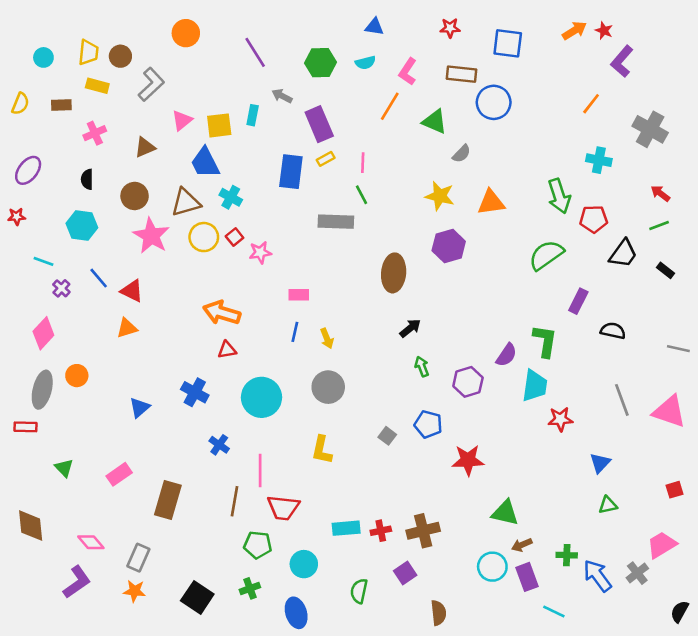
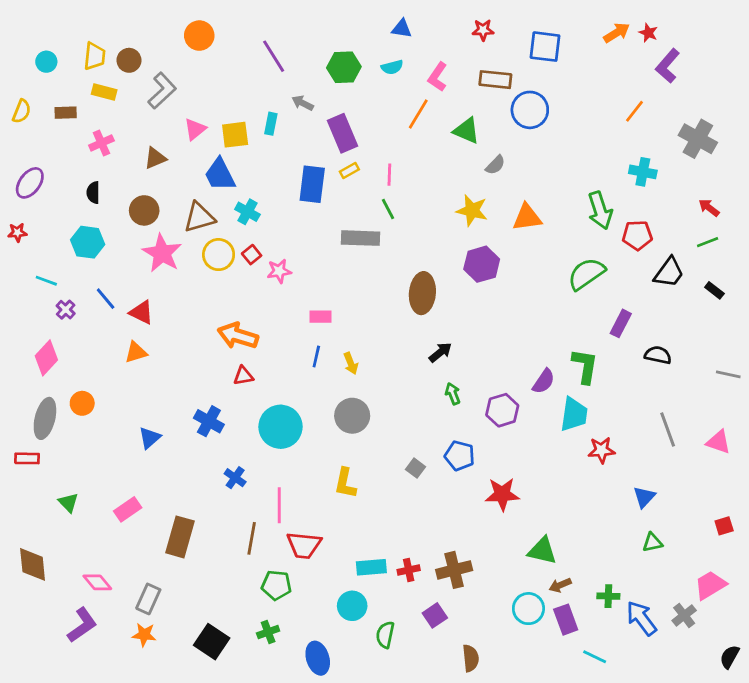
pink triangle: (669, 411) -> (719, 442), size x0.7
cyan circle: (304, 564) -> (352, 606), moved

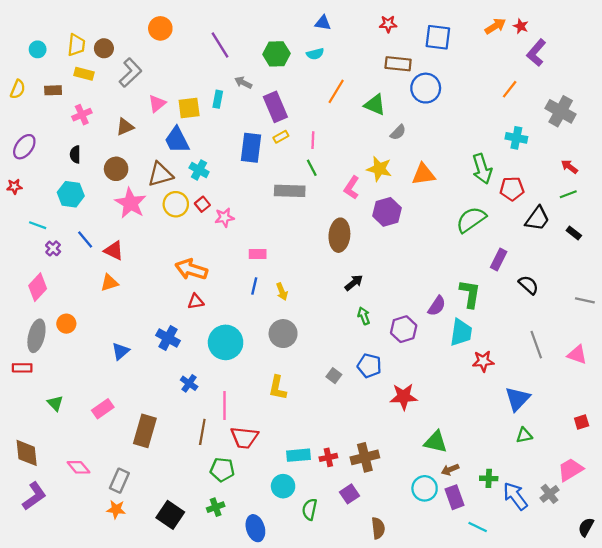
pink L-shape: (438, 77) -> (352, 188), moved
black semicircle: (658, 355) -> (529, 285), turned 30
blue triangle: (644, 497) -> (517, 399), size x1.4
purple L-shape: (82, 625) -> (34, 496), moved

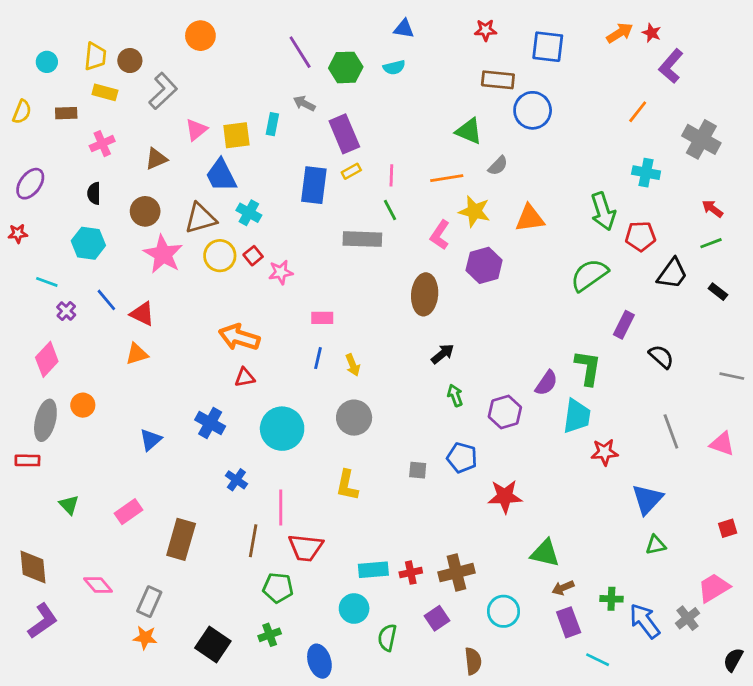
purple line: (220, 45) -> (300, 52), moved
orange line: (336, 91) -> (447, 178), moved, turned 50
gray square: (334, 376) -> (418, 470), turned -32
cyan circle: (425, 488) -> (503, 611), moved

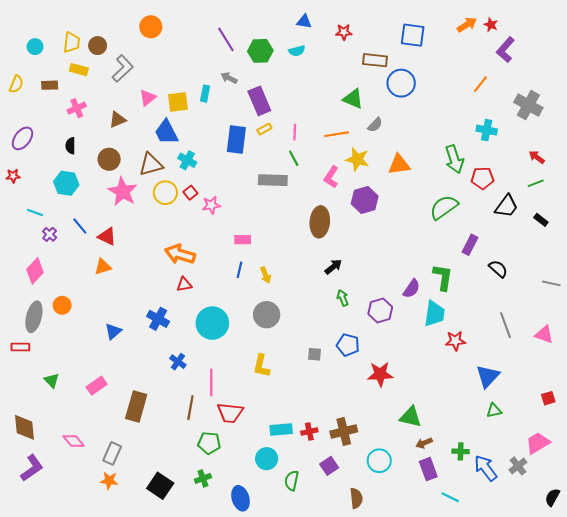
red star: (486, 30) -> (344, 32), moved

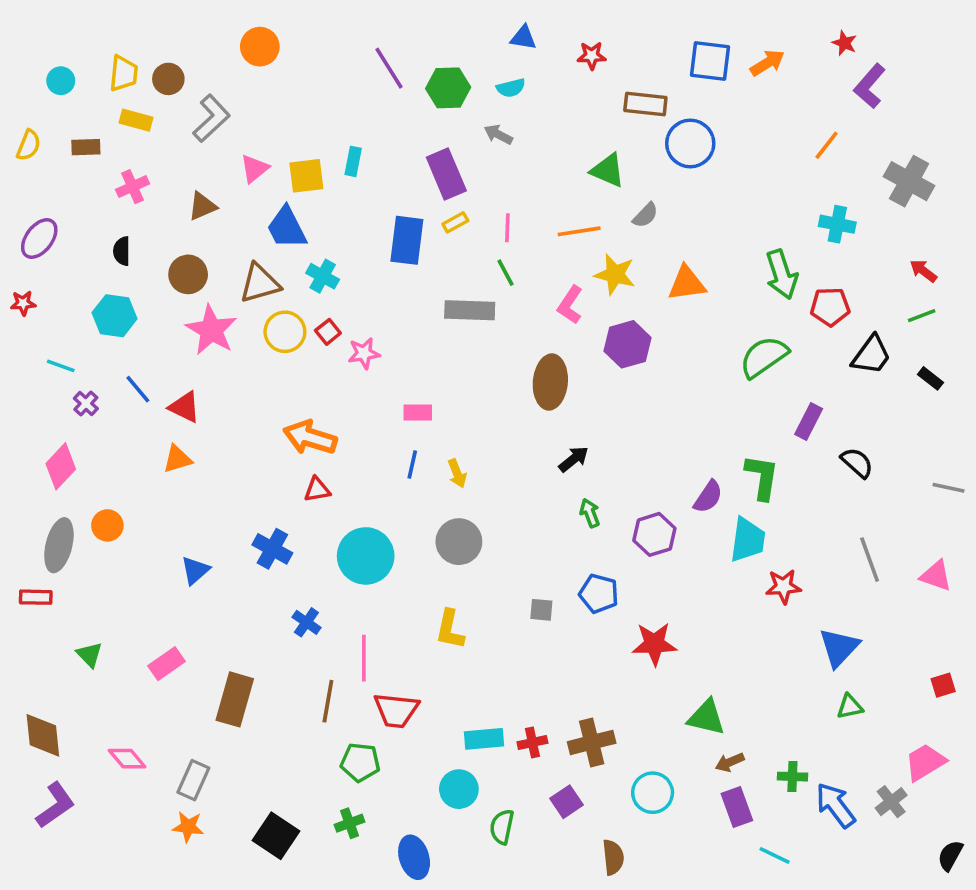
orange arrow: (467, 25) -> (767, 63), moved
gray arrow: (229, 78) -> (498, 135), moved

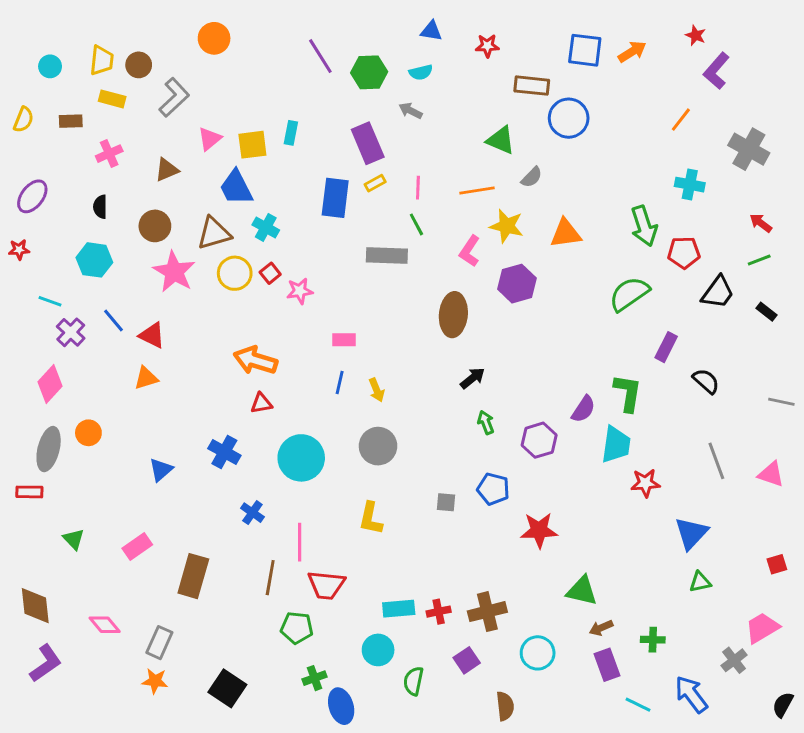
purple cross: (86, 404) -> (71, 332), size x1.4
blue arrow: (836, 805) -> (691, 694), moved
green cross: (349, 823) -> (314, 678), moved

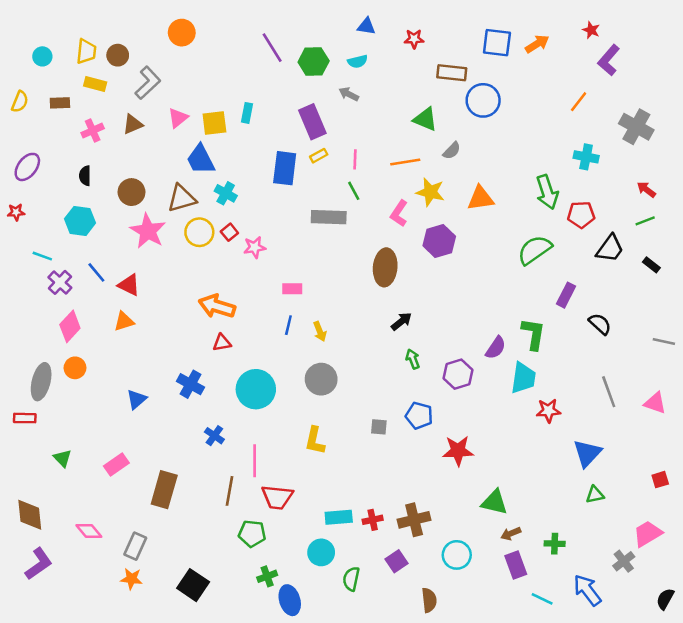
brown triangle: (167, 170) -> (133, 124), moved
pink diamond: (50, 384) -> (70, 326), moved

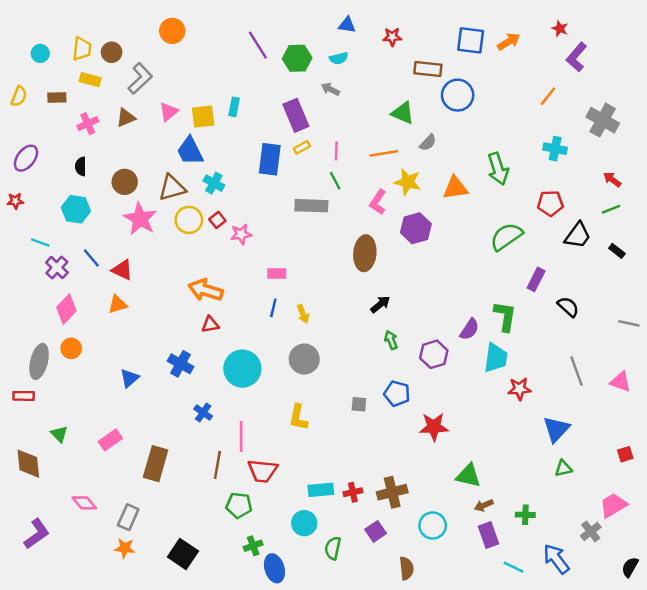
green arrow: (547, 192) -> (498, 169), moved
brown diamond: (30, 515) -> (28, 464), moved

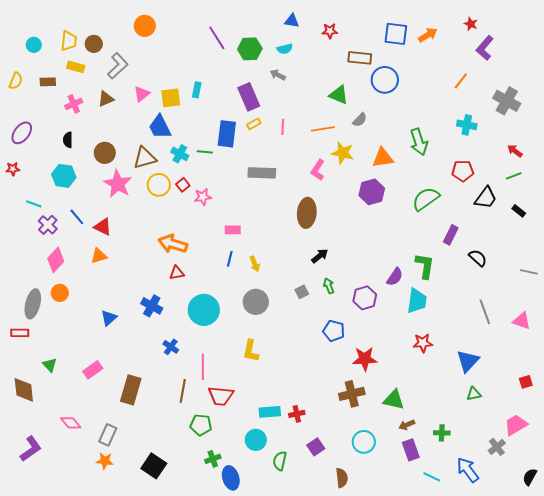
green line: (335, 181) -> (205, 152), moved, turned -56
purple hexagon: (416, 228) -> (372, 192), moved
red star: (519, 389) -> (423, 343), moved
gray square: (359, 404) -> (302, 292), moved, turned -32
brown cross: (392, 492) -> (352, 394), moved

